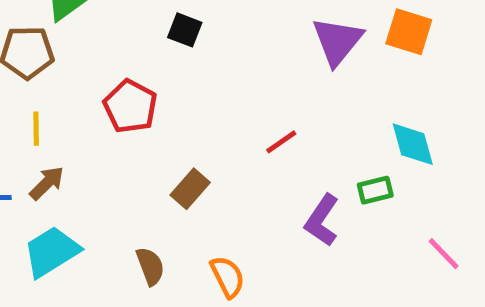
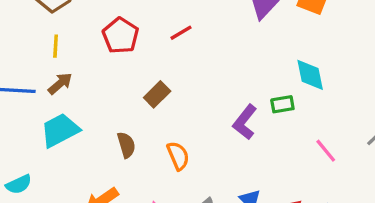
red line: (281, 142) -> (181, 33), moved

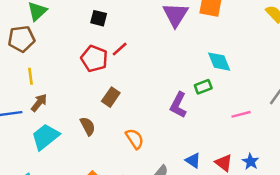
red pentagon: (121, 36) -> (94, 59), moved
brown semicircle: (126, 145) -> (88, 126), moved
pink line: (326, 151) -> (241, 114), turned -54

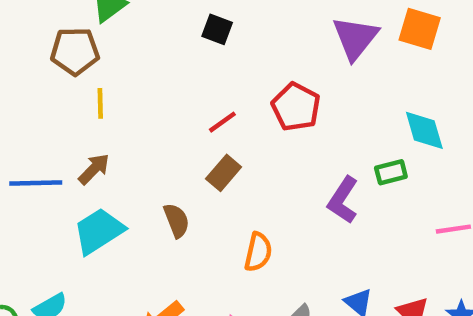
red line: (120, 49) -> (222, 122), moved
red pentagon: (94, 59) -> (296, 107), moved
yellow line: (30, 76) -> (100, 103), moved
orange semicircle: (135, 139) -> (258, 252), turned 40

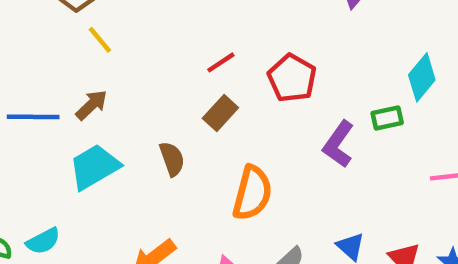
yellow line: (100, 103) -> (100, 40), turned -40
red pentagon: (296, 107) -> (292, 78), moved
cyan diamond: (424, 130) -> (422, 77), turned 54
orange semicircle: (258, 252) -> (252, 193), size x1.4

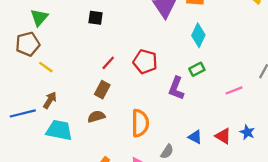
cyan diamond: (422, 77) -> (198, 35), moved
brown rectangle: (220, 113) -> (102, 90), moved
brown semicircle: (172, 159) -> (96, 117), turned -72
cyan trapezoid: (94, 167) -> (59, 130), turned 56

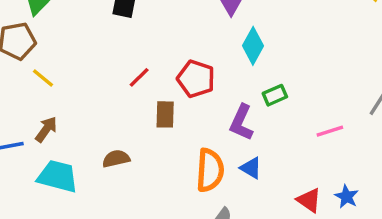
cyan diamond: (198, 35) -> (253, 46), moved
brown rectangle: (102, 90) -> (165, 114), moved, turned -30
orange semicircle: (140, 123) -> (210, 170), moved
blue triangle: (195, 137) -> (251, 168), moved

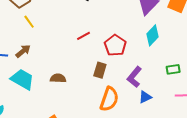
green rectangle: (275, 95) -> (173, 69), moved
brown rectangle: (165, 114) -> (100, 70), moved
blue triangle: (251, 168) -> (145, 97), moved, turned 48

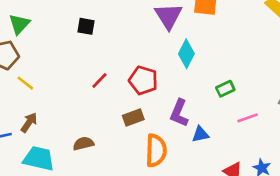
brown rectangle: (100, 70) -> (133, 117), turned 70
blue triangle: (145, 97) -> (200, 134), turned 32

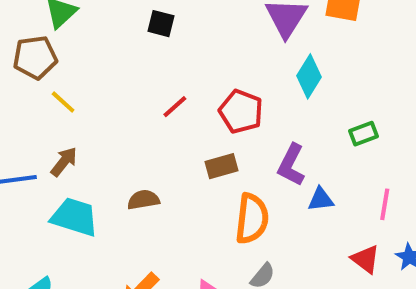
pink line: (248, 118) -> (385, 204), moved, turned -66

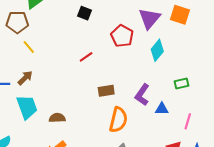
red pentagon: (241, 111) -> (122, 36), moved
blue triangle: (321, 199) -> (162, 109), moved
brown semicircle: (143, 200) -> (57, 118), moved
cyan trapezoid: (74, 217) -> (27, 107), turned 45

